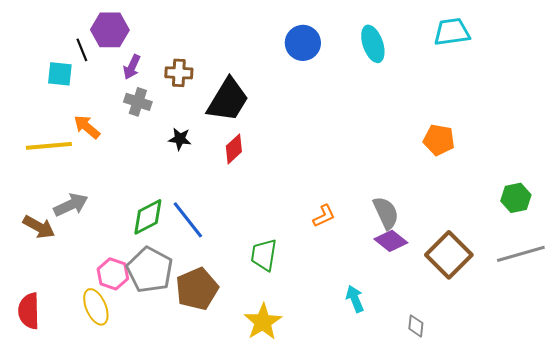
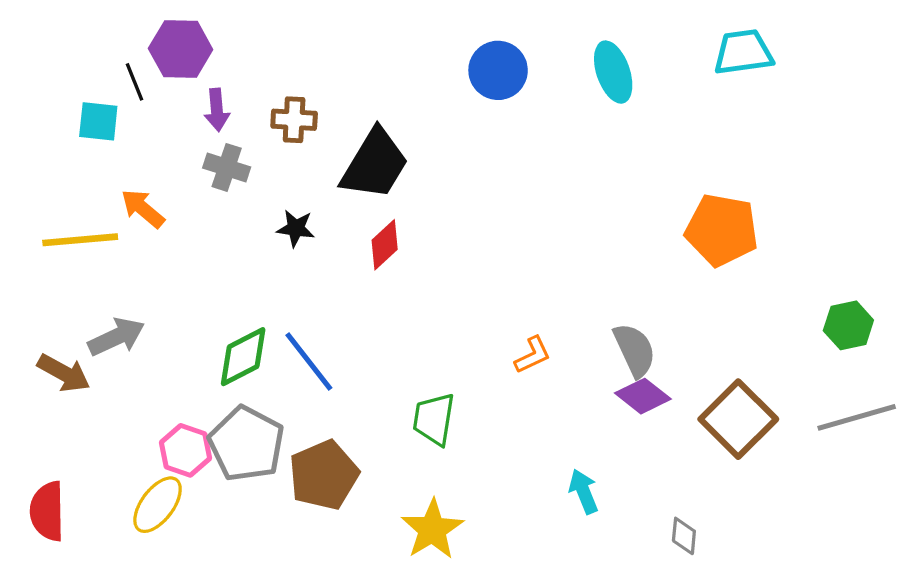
purple arrow: (132, 67) -> (217, 110), turned -30
orange pentagon: (439, 140) -> (722, 230), size x1.4
yellow ellipse: (96, 307) -> (158, 505), turned 60

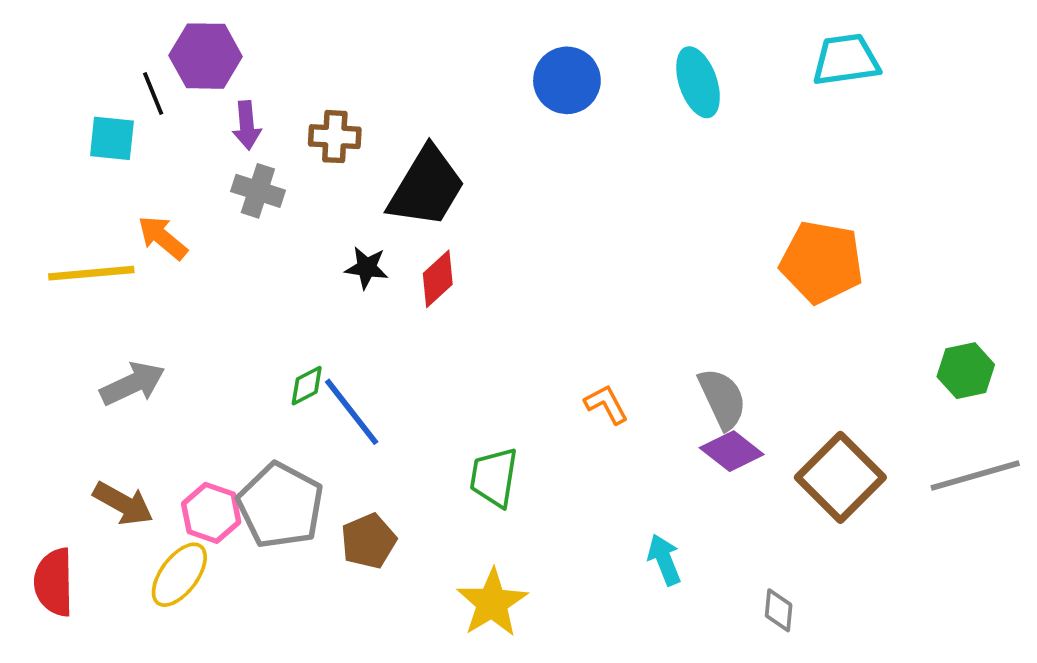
black star: (296, 228) -> (367, 268), moved
orange L-shape: (533, 355) -> (606, 404), turned -93
green diamond: (243, 357) -> (307, 386), moved, size x0.6
brown arrow: (64, 373) -> (123, 504), moved
brown pentagon: (324, 475) -> (368, 541), size x0.7

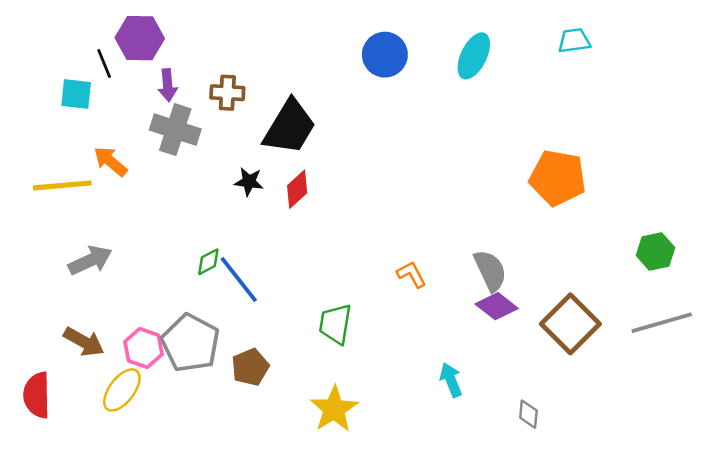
cyan trapezoid: (846, 60) -> (574, 41), size x0.7
cyan ellipse: (698, 82) -> (474, 56), turned 45
gray cross: (258, 191) -> (175, 130), size x1.4

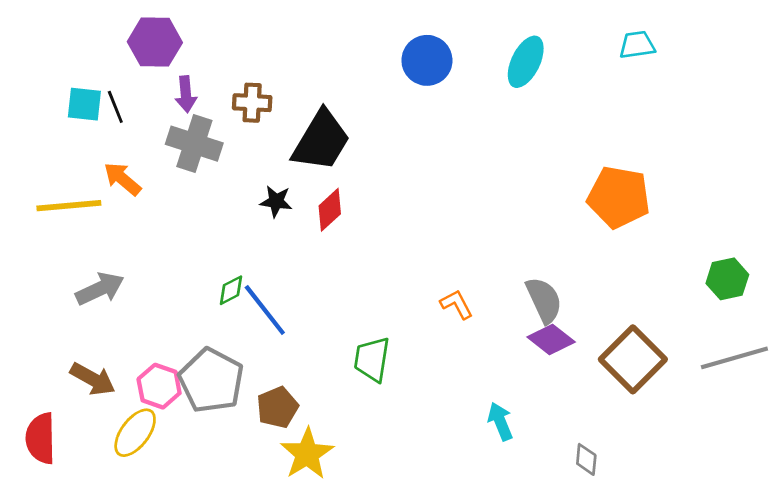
black line: (104, 64) -> (115, 107), moved
yellow star: (334, 409) -> (307, 454), moved

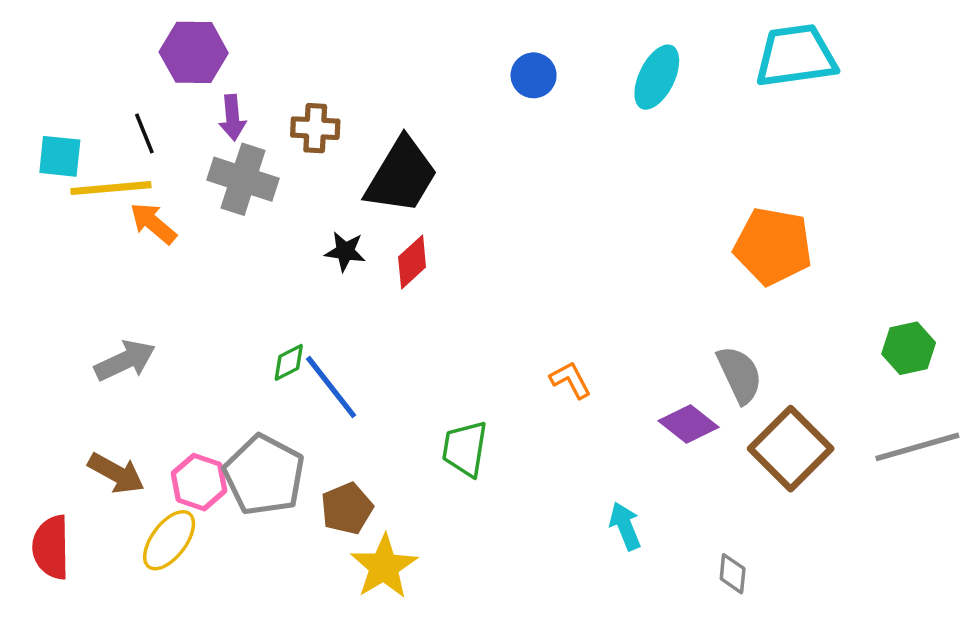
cyan trapezoid: (637, 45) -> (796, 56), size x1.8
blue circle: (427, 60) -> (534, 75), size x0.7
cyan square: (84, 104) -> (60, 156), moved
yellow line: (69, 206) -> (111, 188), moved
gray semicircle: (544, 300) -> (740, 375), moved

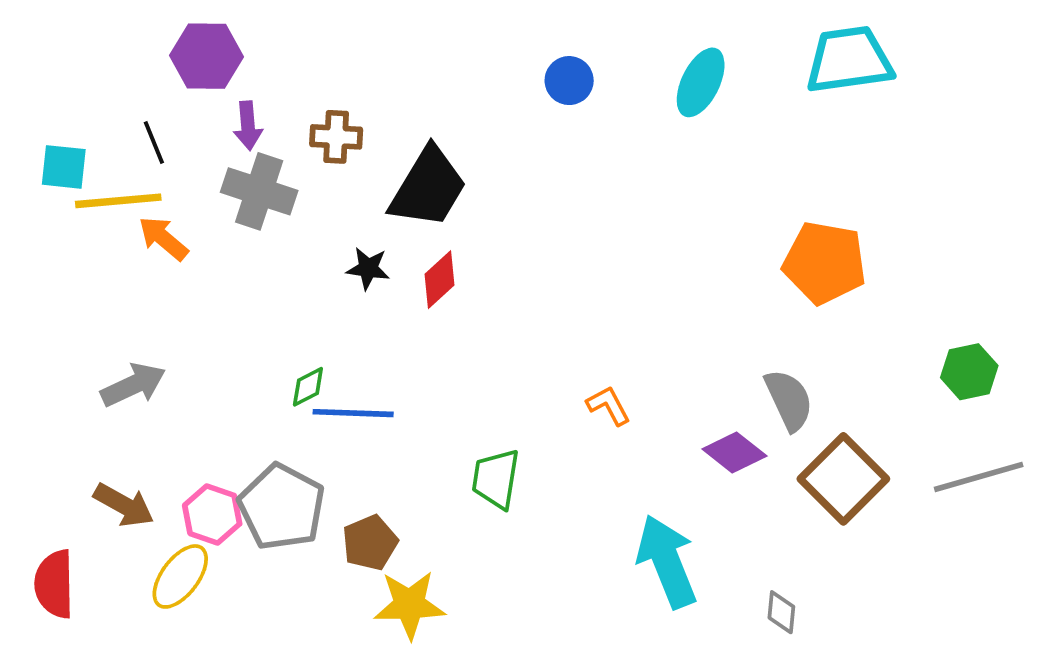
blue line: (331, 387) -> (353, 413), turned -50
cyan arrow: (625, 526) -> (667, 561), size x1.8
yellow star: (384, 567) -> (409, 605), turned 30

